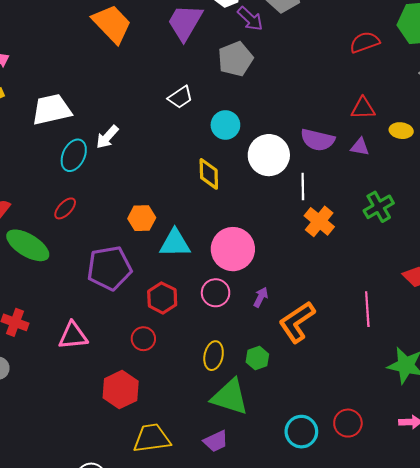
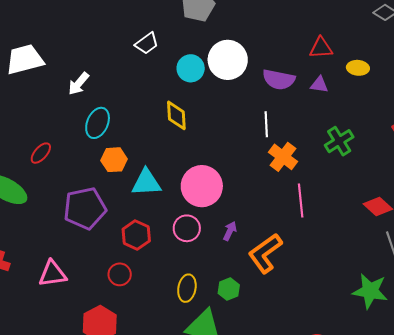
cyan ellipse: (74, 155) -> (98, 123), moved
white circle: (269, 155) -> (228, 60), moved
pink line: (367, 309) -> (301, 201), moved

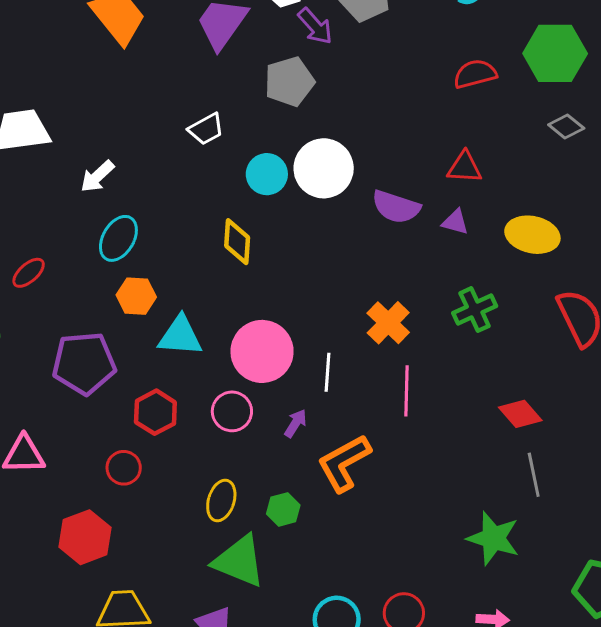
yellow ellipse: (358, 68) -> (532, 235), moved, size x1.6
white line: (266, 124) -> (328, 372), moved

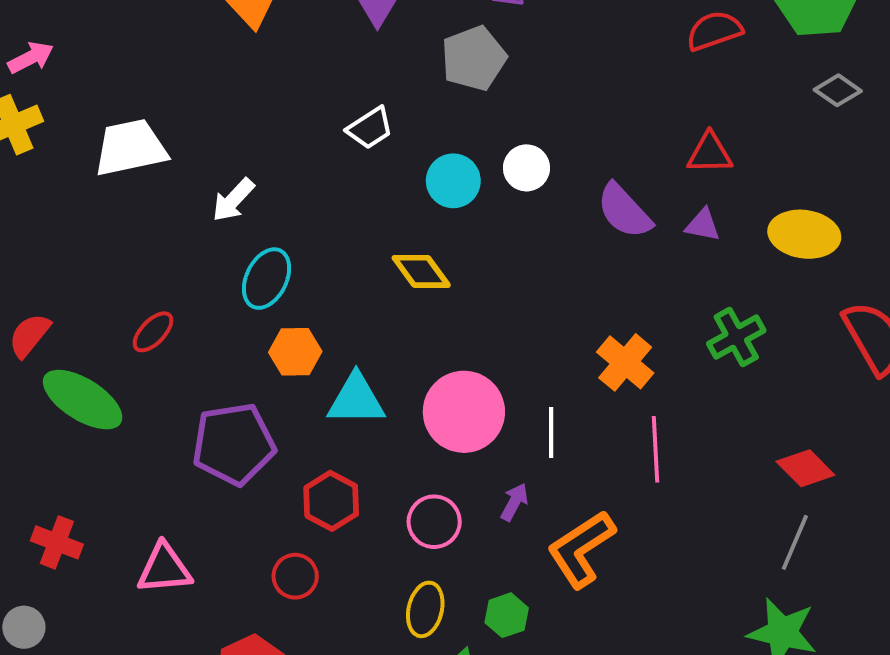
white circle: (324, 168) -> (526, 168), size x0.6
purple semicircle: (396, 207) -> (624, 211), turned 33
yellow diamond: (237, 242) -> (421, 271), turned -36
pink circle: (232, 411) -> (434, 522), moved
gray line: (534, 475) -> (795, 542), moved, turned 39

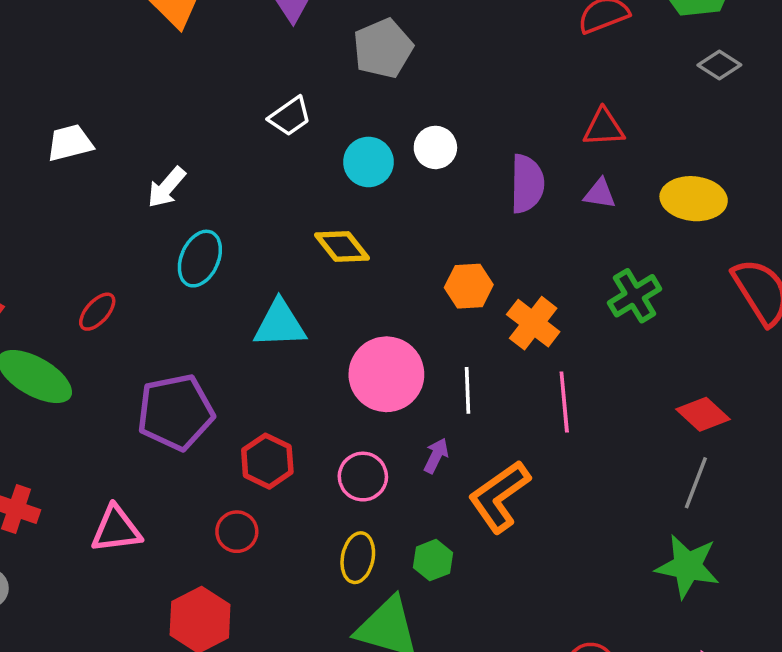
white trapezoid: (130, 148) -> (70, 143), size x0.7
purple semicircle: (624, 211) -> (527, 184), turned -134
orange hexagon: (295, 352) -> (469, 286), moved
cyan triangle: (356, 399) -> (280, 324), moved

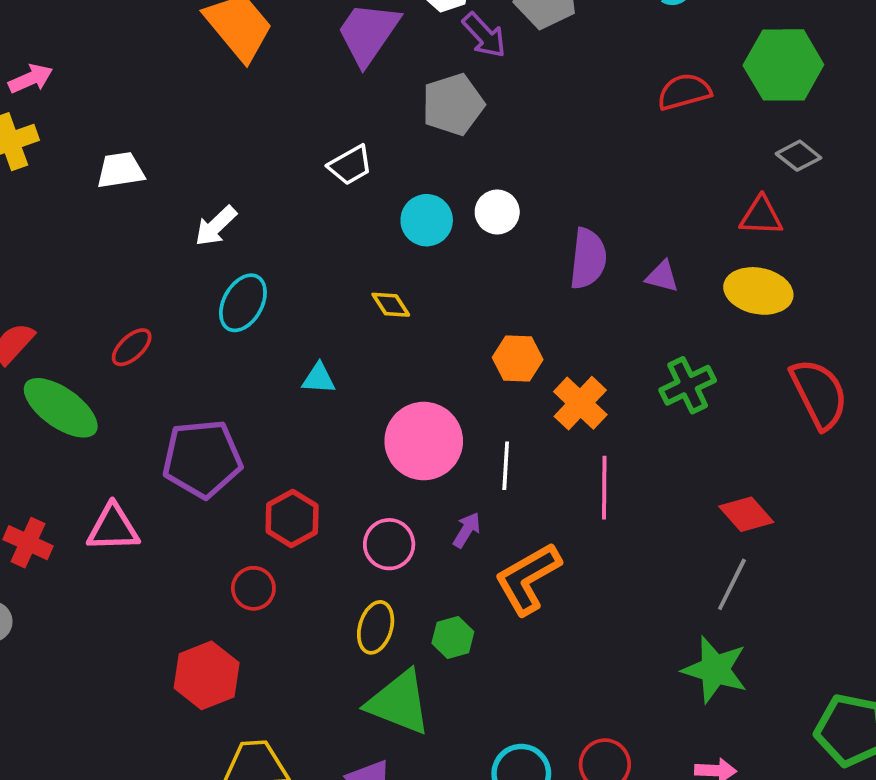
red triangle: (604, 128) -> (761, 216), moved
yellow diamond: (342, 246) -> (391, 305), size x0.7
cyan triangle: (280, 324) -> (319, 378), size x0.6
pink triangle: (116, 529) -> (113, 528), moved

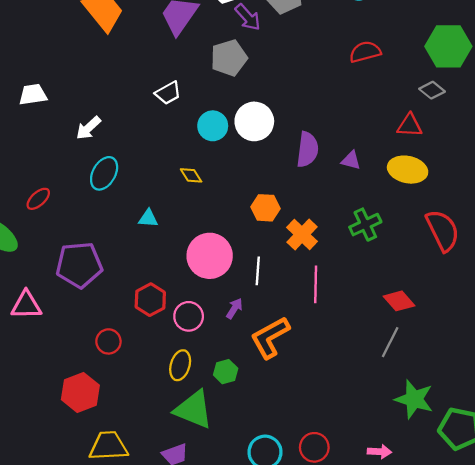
green hexagon: (783, 65) -> (448, 46), moved
white circle: (497, 212) -> (254, 121), size x1.5
red hexagon: (292, 519) -> (150, 300), moved
green star: (715, 670) -> (414, 399), moved

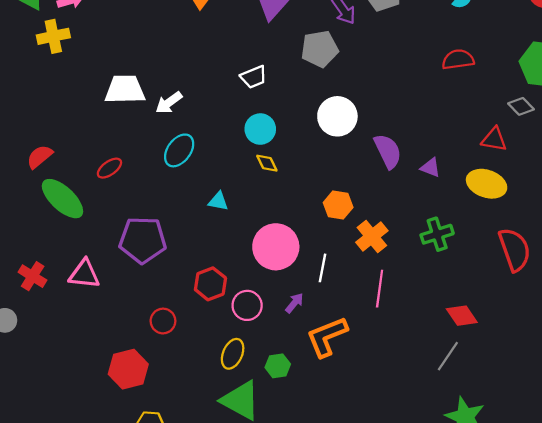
white trapezoid: (33, 95) -> (125, 89), moved, size x1.4
cyan circle: (213, 126) -> (260, 129), moved
purple semicircle: (307, 149) -> (388, 151), turned -40

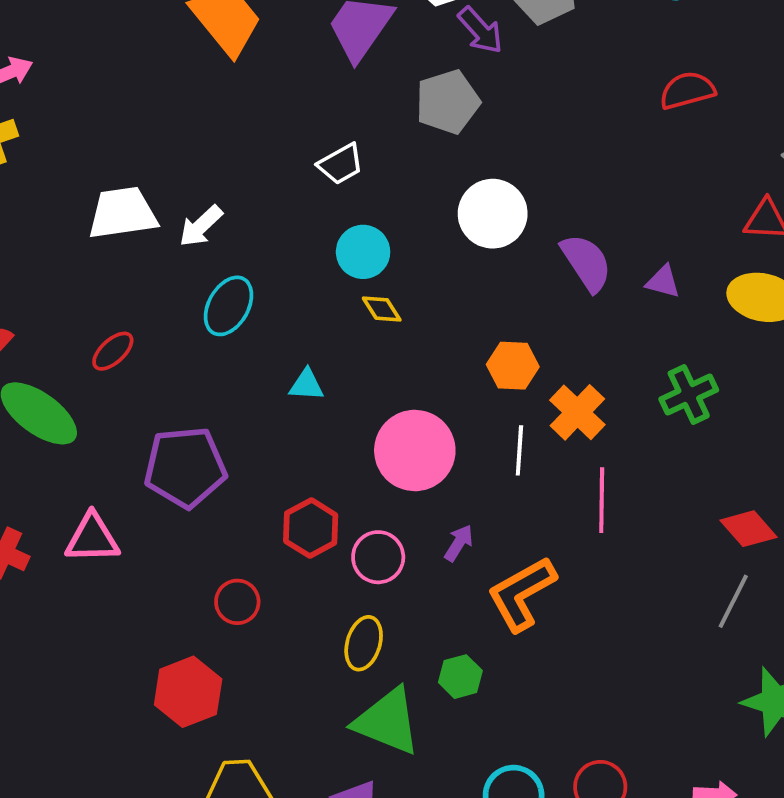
white line: (323, 268) -> (519, 450), moved
green hexagon: (278, 366) -> (460, 677), moved

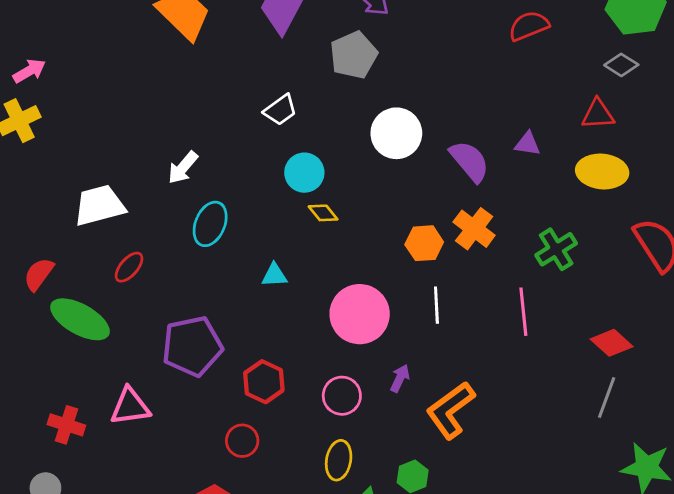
white trapezoid: (123, 213) -> (99, 205), moved
purple triangle: (663, 282) -> (528, 144), moved
orange cross: (577, 412) -> (474, 229), moved
pink line: (602, 500) -> (523, 312), moved
red hexagon: (311, 528) -> (264, 382), moved

